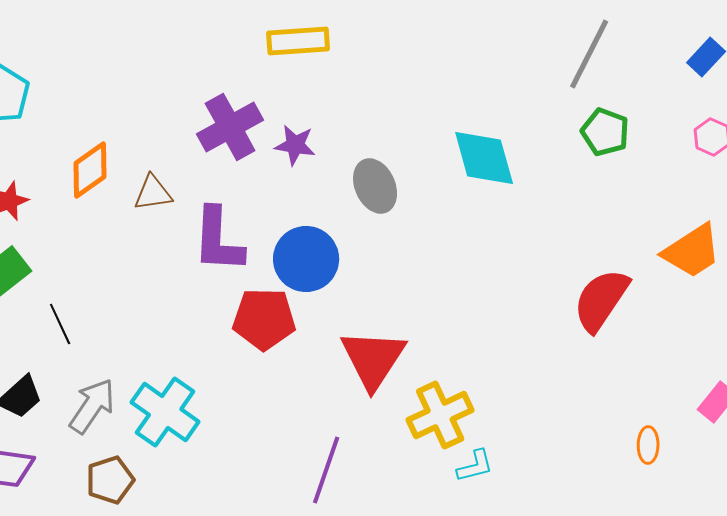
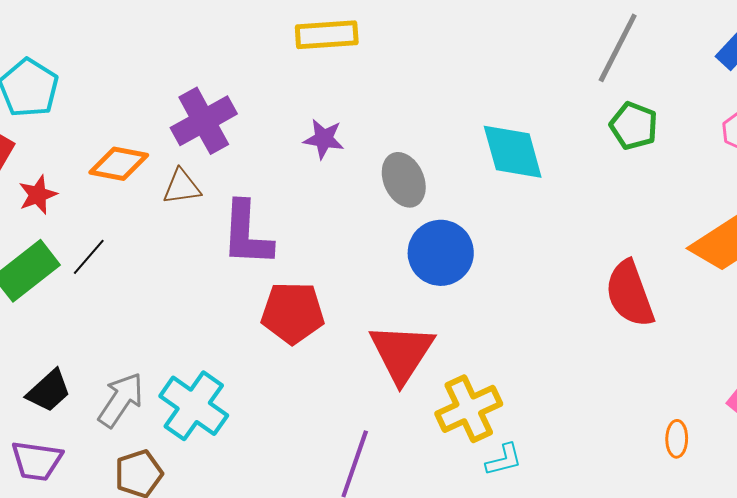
purple cross: (230, 127) -> (204, 121), moved
orange diamond: (90, 170) -> (119, 164), turned 46
blue circle: (306, 259) -> (441, 253), moved
red semicircle: (601, 300) -> (630, 294), turned -54
black line: (60, 324) -> (89, 257), moved, turned 66

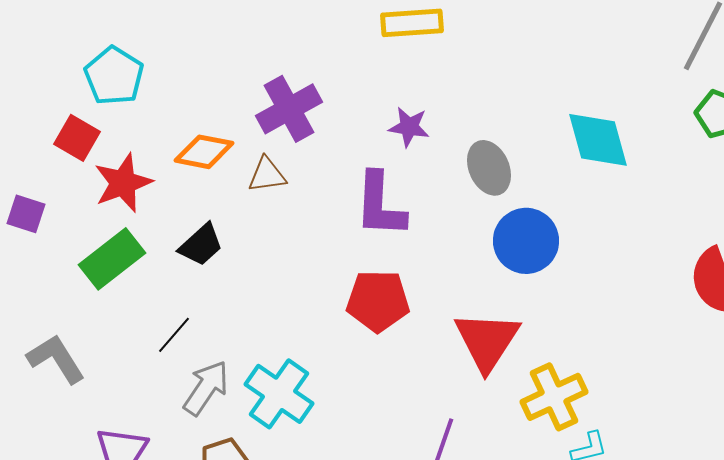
red star: (38, 195) -> (123, 183), size x1.5
purple L-shape: (247, 234) -> (380, 205), moved
black line: (89, 257) -> (174, 335), moved
black trapezoid: (49, 391) -> (201, 245), moved

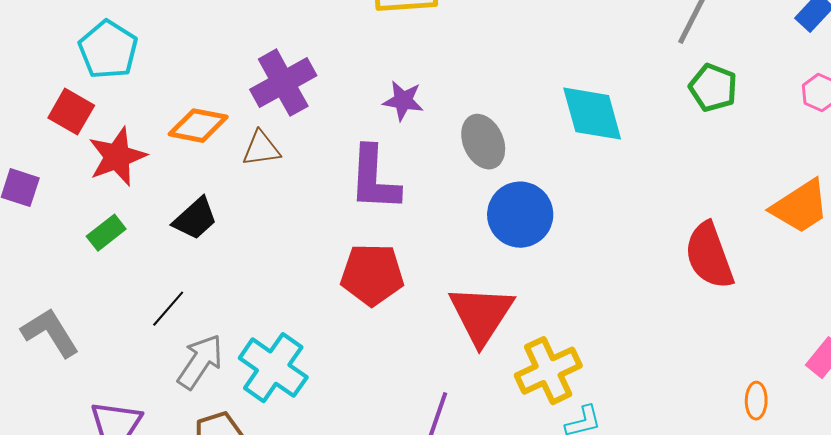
green rectangle: (112, 259) -> (106, 233), size x0.6

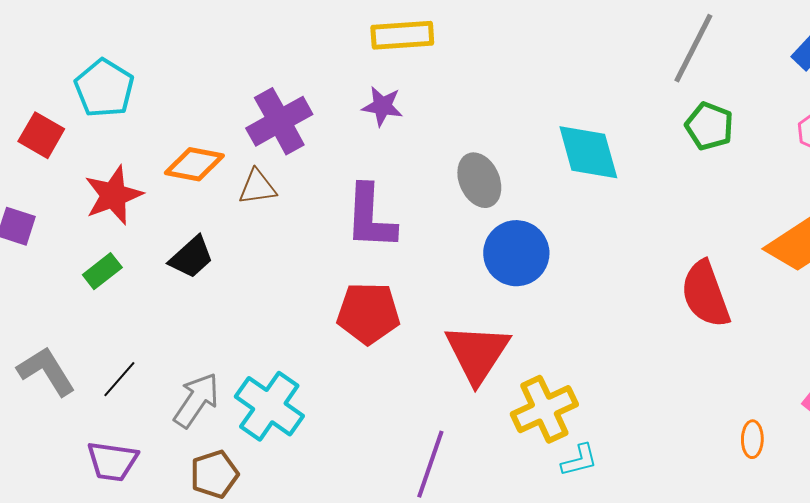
purple star: (403, 101) -> (382, 106), moved
red square: (71, 112) -> (41, 135), moved
black line: (168, 309) -> (119, 379), moved

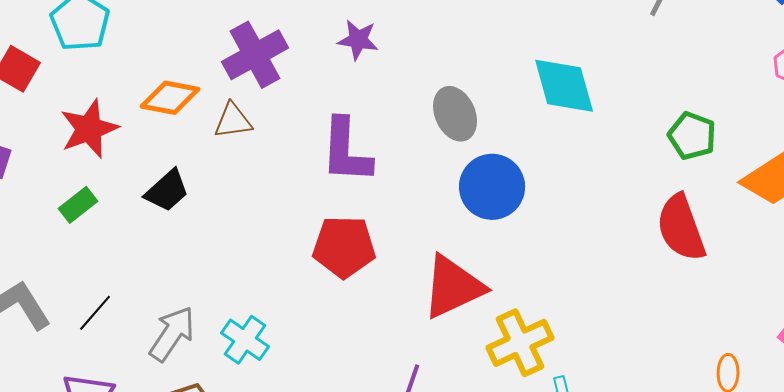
green pentagon: (709, 126) -> (692, 136), moved
red triangle: (477, 353) -> (453, 287), turned 32
cyan cross: (269, 406) -> (245, 340), size x0.7

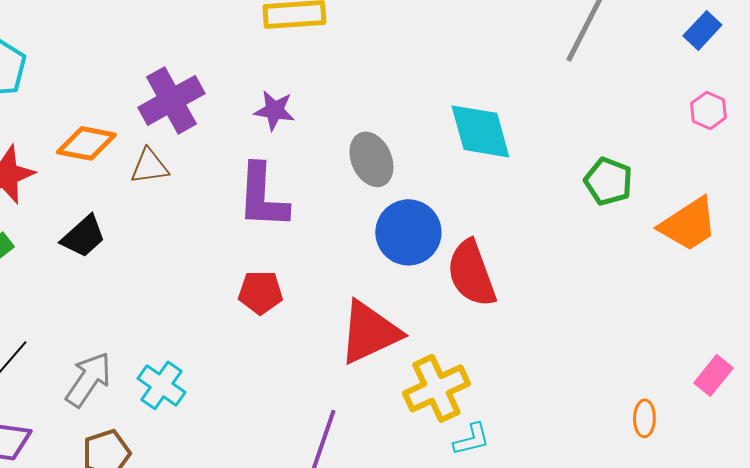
purple star: (358, 40) -> (274, 110), moved
red semicircle: (681, 228) -> (471, 273), moved
red pentagon: (344, 247) -> (260, 292), size x0.7

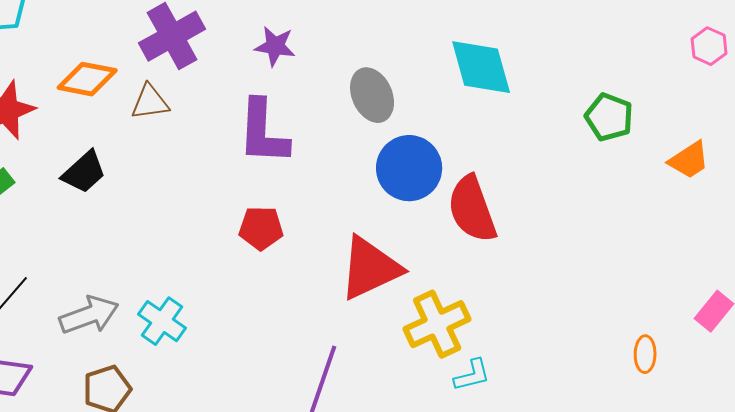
orange trapezoid: (688, 224) -> (689, 160), size x0.7
gray arrow: (88, 379) -> (89, 315), turned 36

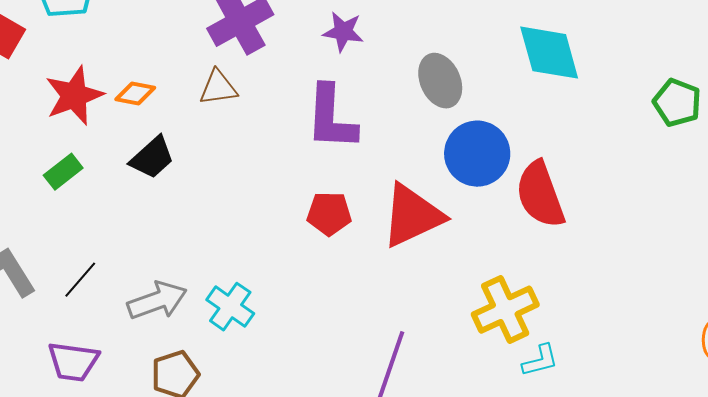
orange diamond: (87, 79) -> (135, 94), moved, size x0.7
red triangle: (370, 268) -> (412, 216), moved

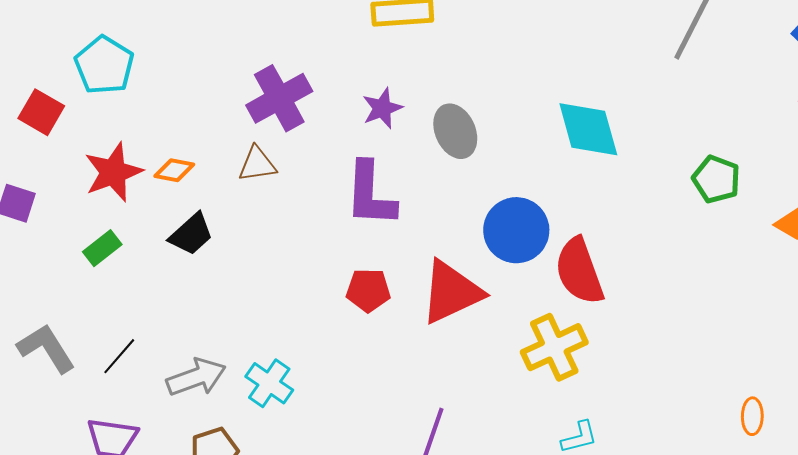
purple star: (343, 32) -> (382, 108), turned -30
gray ellipse: (440, 81) -> (455, 131), moved
yellow cross: (505, 310) -> (554, 347), moved

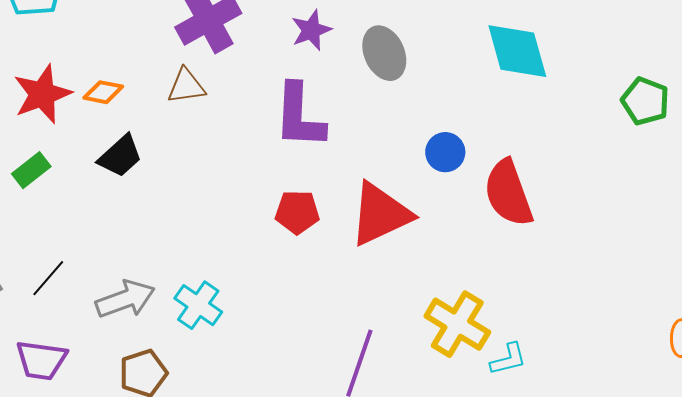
blue circle: (516, 230) -> (445, 152), size x0.6
yellow cross: (554, 347) -> (457, 324), moved, turned -34

